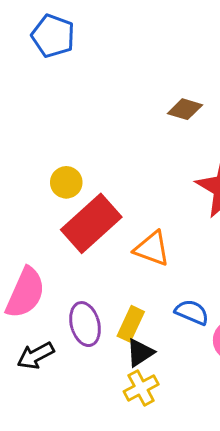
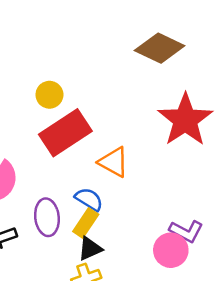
brown diamond: (185, 109) -> (160, 48), size x1.6
blue semicircle: (192, 312) -> (89, 199), moved

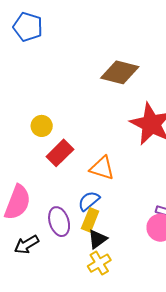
red rectangle: (65, 133) -> (60, 153), size x0.7
blue semicircle: (89, 199) -> (89, 201), turned -60

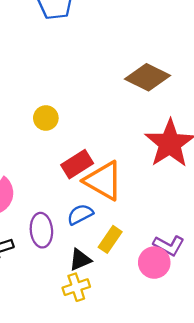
red rectangle: (60, 153) -> (77, 164), moved
orange triangle: (102, 168) -> (103, 181), size x1.4
yellow rectangle: (90, 220) -> (110, 239), moved

